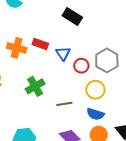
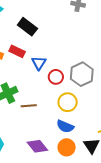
black rectangle: (72, 16) -> (27, 27), moved
brown line: (64, 104) -> (29, 106), moved

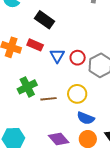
red circle: (56, 77) -> (78, 58), moved
yellow circle: (68, 102) -> (77, 94), moved

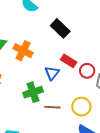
red rectangle: (35, 45) -> (69, 61), moved
blue triangle: (57, 56) -> (52, 73), moved

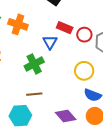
brown line: (52, 107) -> (34, 94), moved

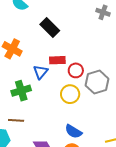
red rectangle: (65, 28) -> (57, 60), turned -35
yellow circle: (84, 71) -> (70, 94), moved

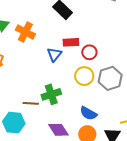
gray hexagon: (97, 82) -> (110, 78), moved
green cross: (21, 91) -> (51, 94), moved

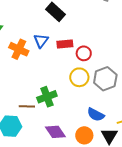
orange cross: (25, 32) -> (19, 49), moved
blue triangle: (54, 54) -> (41, 41), moved
blue semicircle: (88, 113) -> (96, 115), moved

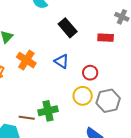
blue triangle: (41, 41) -> (62, 61), moved, turned -42
red rectangle: (65, 44) -> (106, 38), moved

